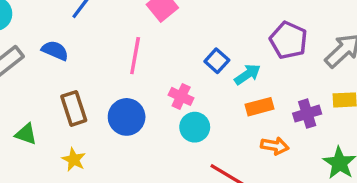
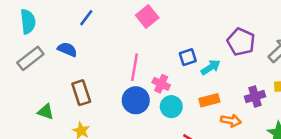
pink line: (135, 56) -> (134, 67), moved
blue square: (217, 61) -> (188, 57), turned 30
orange rectangle: (259, 107) -> (209, 100), moved
blue circle: (127, 117) -> (136, 100), moved

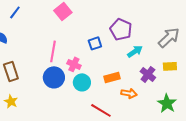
purple pentagon: (241, 42) -> (121, 29), moved
cyan arrow: (211, 67) -> (135, 51), moved
purple cross: (255, 96) -> (148, 74), turned -35

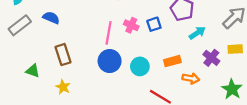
pink cross: (74, 64) -> (131, 25), moved

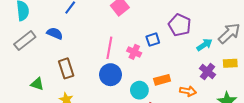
pink cross: (131, 25) -> (134, 52), moved
cyan arrow: (197, 33) -> (204, 45), moved
orange rectangle: (172, 61) -> (162, 80), moved
cyan circle: (140, 66) -> (139, 90), moved

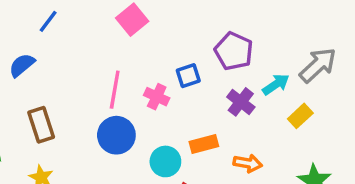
blue semicircle: (55, 33) -> (22, 65), turned -63
yellow rectangle: (230, 63) -> (300, 116), moved, turned -40
purple cross: (208, 72) -> (241, 102), moved

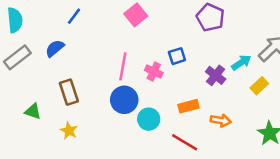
purple pentagon: (234, 51) -> (210, 17), moved
cyan circle: (165, 161) -> (149, 119), moved

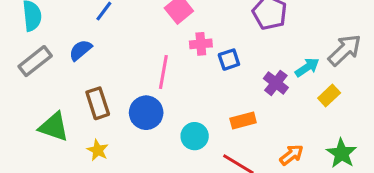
pink cross: (154, 71) -> (201, 44), moved, turned -30
blue circle: (124, 100) -> (146, 113), moved
green triangle: (33, 111) -> (54, 127), size x1.5
orange arrow: (221, 120) -> (292, 155), moved, turned -48

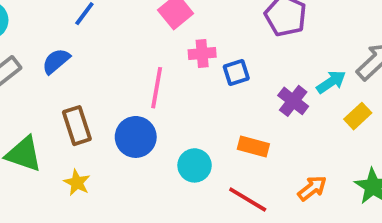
orange rectangle: (243, 120) -> (253, 146), turned 30

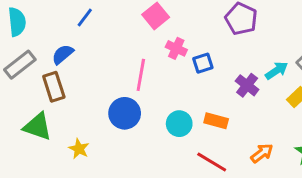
pink cross: (202, 53) -> (176, 48), turned 30
brown rectangle: (77, 126) -> (54, 87), moved
cyan circle: (195, 165) -> (179, 124), moved

